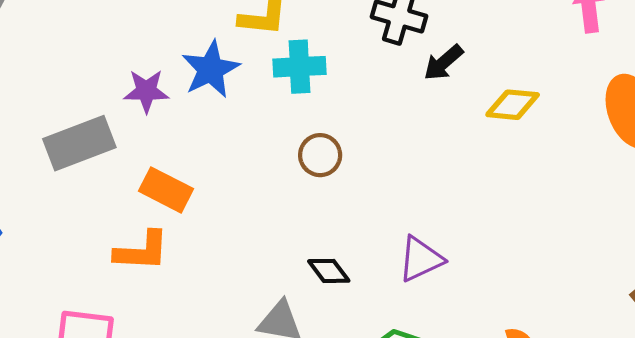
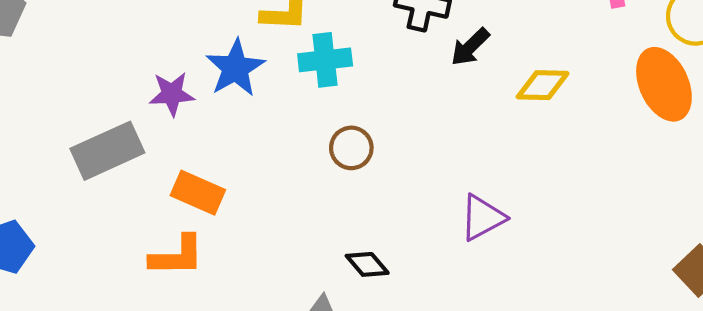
purple triangle: (421, 259) -> (482, 218), moved

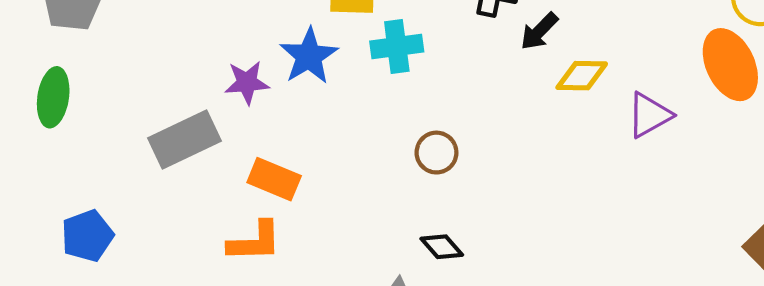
yellow diamond: (543, 85) -> (582, 76), moved
brown circle: (351, 148) -> (436, 153), moved
purple triangle: (482, 218) -> (649, 115), moved

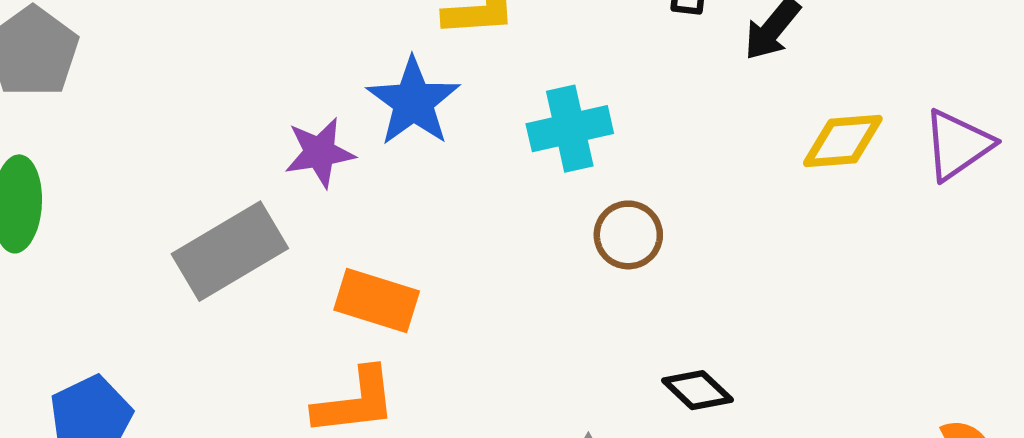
cyan cross: (397, 46) -> (570, 129), moved
yellow diamond: (582, 76) -> (843, 141), moved
black diamond: (442, 247) -> (697, 390), moved

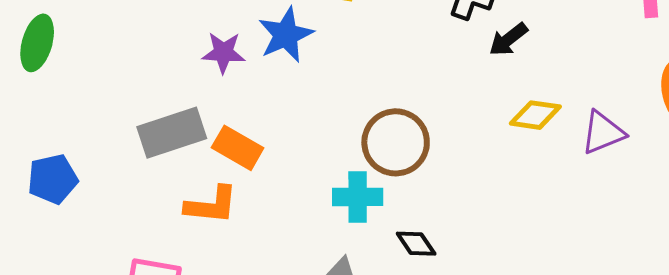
cyan cross: (570, 129) -> (358, 197), moved
brown circle: (628, 235) -> (396, 142), size x1.6
gray rectangle: (230, 251) -> (172, 133), moved

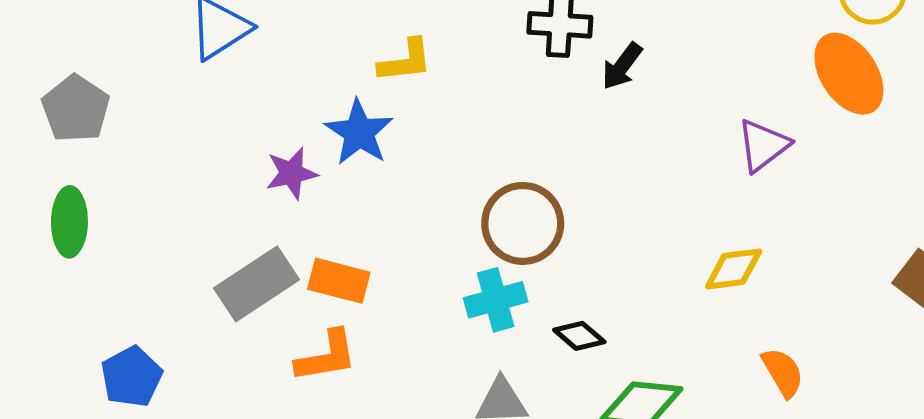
yellow diamond: (535, 115) -> (734, 269), moved

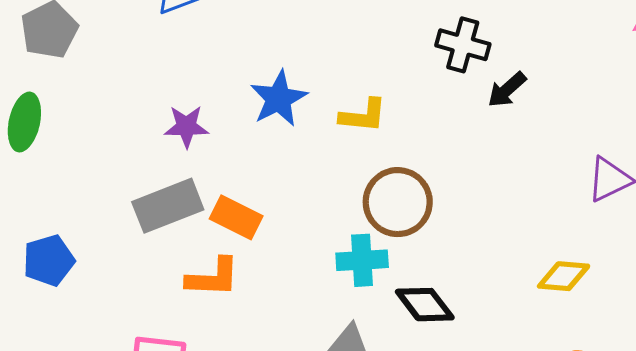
yellow L-shape: (405, 61) -> (363, 116), moved
purple star: (292, 173) -> (186, 126), moved
black diamond: (579, 336) -> (425, 305), size x1.4

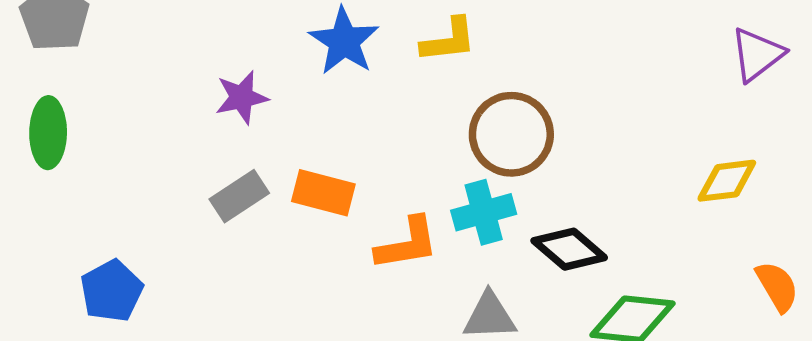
gray rectangle: (168, 206) -> (239, 196), size x0.7
orange L-shape: (213, 277) -> (407, 244), moved

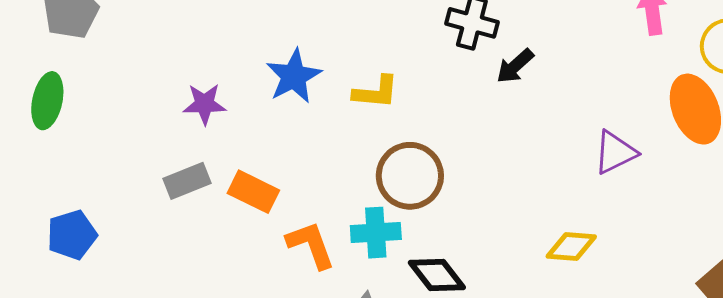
orange L-shape: (407, 244) -> (311, 245), turned -112

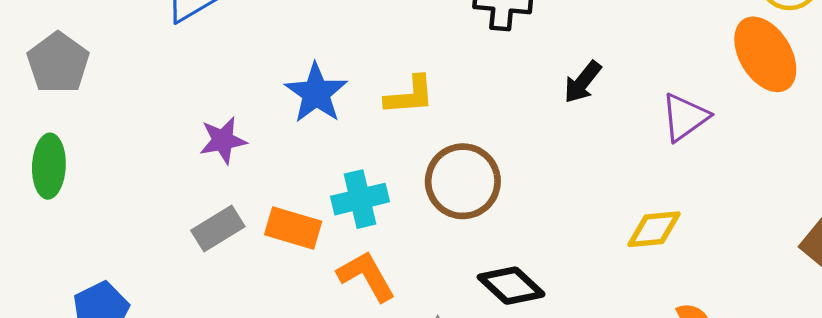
black arrow: (515, 66) -> (583, 82), moved
cyan cross: (376, 233) -> (360, 199), moved

